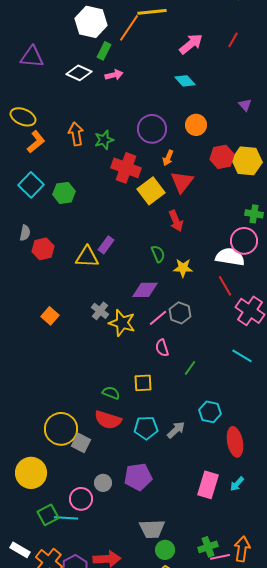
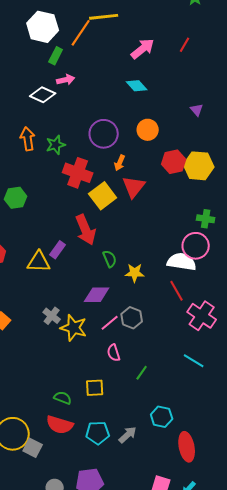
white diamond: (79, 73) -> (43, 95), moved
red arrow: (176, 221) -> (86, 230), moved, size x1.4

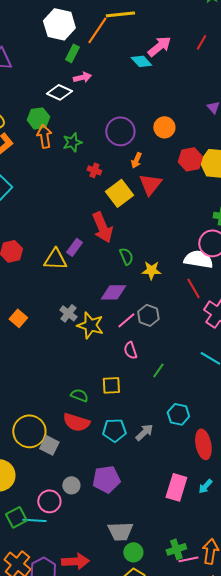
cyan diamond: (137, 86) -> (141, 61), moved
red cross: (78, 173) -> (94, 170), size x0.5
green hexagon: (16, 198) -> (38, 118), moved

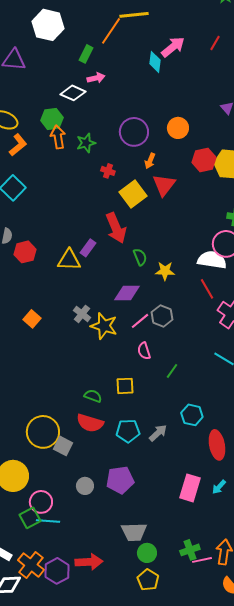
white hexagon: (59, 24) -> (48, 25), moved
cyan diamond: (141, 61) -> (155, 62), turned 50
pink circle: (49, 501) -> (41, 502), moved

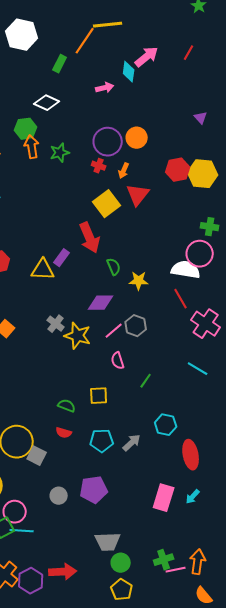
pink arrow: (96, 78) -> (105, 88), moved
orange circle: (178, 128) -> (137, 138), moved
red cross: (108, 171) -> (99, 166), moved
red semicircle: (90, 423) -> (64, 433), size x0.6

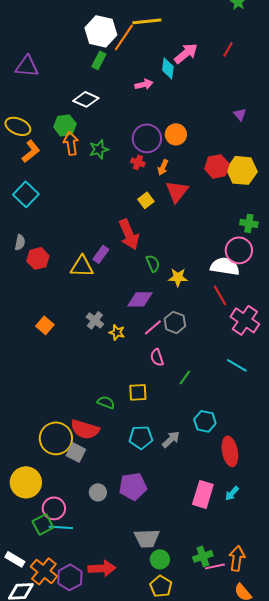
white hexagon: (22, 35) -> (101, 31), moved
yellow square: (107, 204) -> (146, 200), size x0.6
yellow star: (78, 336) -> (117, 332), size x0.6
red semicircle: (64, 433) -> (85, 429), moved, size x1.8

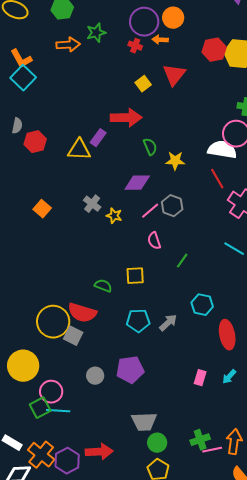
orange arrow: (71, 143) -> (68, 45), moved, turned 95
orange L-shape: (31, 151) -> (21, 59), moved, turned 100
orange arrow: (163, 167) -> (160, 40), moved, turned 70
red arrow: (129, 234) -> (126, 118), turned -68
pink rectangle: (203, 494) -> (200, 378), size x0.6

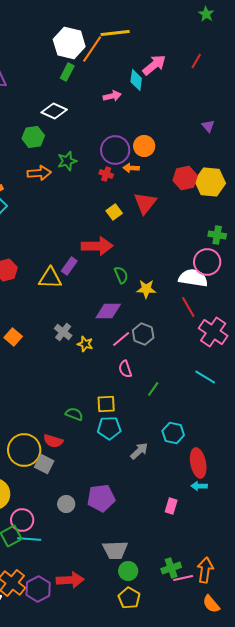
red semicircle: (82, 313) -> (53, 441), size x0.7
cyan pentagon: (138, 321) -> (109, 428), moved
cyan arrow: (229, 377) -> (199, 486), moved, turned 49

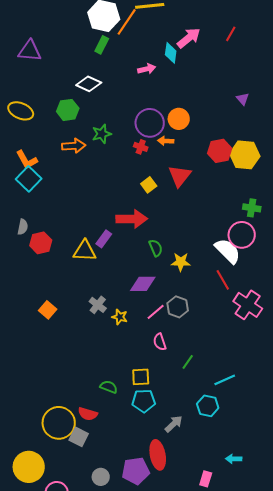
white semicircle: (193, 278) -> (228, 251), turned 36
cyan line: (205, 377) -> (225, 380), moved, turned -55
red ellipse: (198, 463) -> (158, 455), moved

